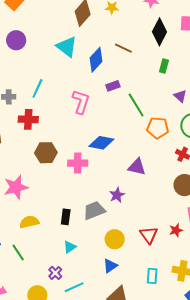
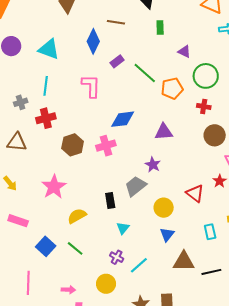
cyan triangle: (67, 47) -> (49, 49), moved

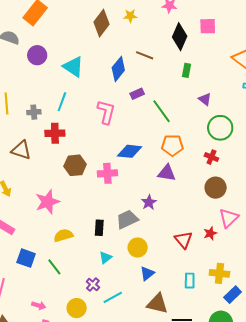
orange pentagon: (172, 88) -> (172, 145), moved
yellow circle: (164, 208) -> (138, 248), moved
blue square: (46, 246) -> (26, 258), turned -36

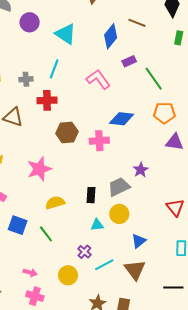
pink L-shape: (106, 112) -> (98, 79), turned -50
purple triangle: (167, 173) -> (175, 142), moved
yellow circle: (138, 248) -> (119, 214), moved
cyan triangle: (105, 258) -> (97, 225), turned 32
brown triangle: (157, 304) -> (135, 270), moved, turned 40

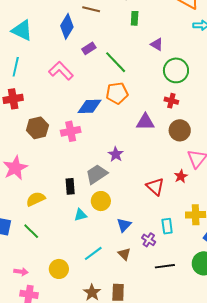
orange pentagon: (164, 113) -> (117, 93), moved
purple cross: (84, 252) -> (149, 240), moved
brown triangle: (135, 270) -> (124, 254), size x0.6

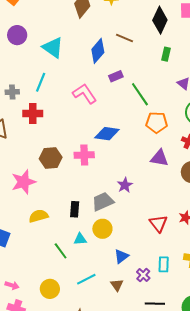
orange pentagon: (117, 93) -> (157, 122), moved
brown hexagon: (37, 128) -> (51, 158), moved
green line: (31, 231) -> (61, 251), moved

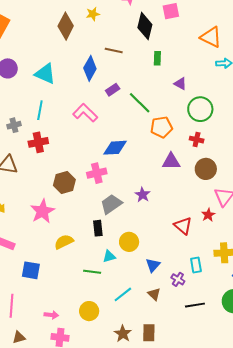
gray trapezoid: (103, 202) -> (111, 204), moved
green line: (61, 251) -> (92, 272), turned -36

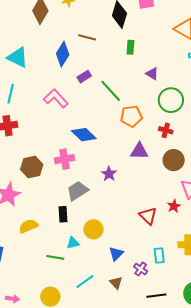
blue diamond: (115, 148) -> (84, 135), turned 45
purple star: (143, 195) -> (109, 174), moved

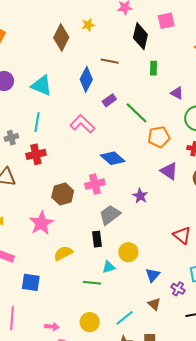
purple triangle: (139, 151) -> (169, 171), turned 36
cyan line: (85, 282) -> (124, 318), moved

